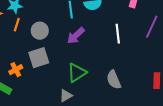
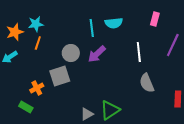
gray circle: (40, 31) -> (71, 53), moved
green triangle: (77, 73) -> (110, 110), moved
gray semicircle: (114, 80) -> (147, 83), moved

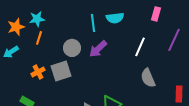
white line: (139, 52) -> (140, 47), turned 30
orange cross: (37, 88) -> (38, 72), moved

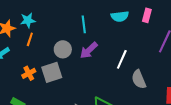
cyan semicircle: (115, 18) -> (120, 16), moved
white line: (140, 47) -> (122, 59), moved

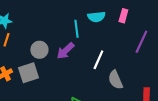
cyan line: (84, 24) -> (76, 29), moved

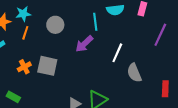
gray circle: (39, 50) -> (55, 25), moved
gray square: (28, 73) -> (47, 66), turned 30

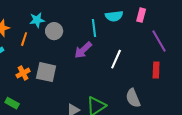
cyan star: (23, 14) -> (37, 20), moved
purple line: (160, 35) -> (159, 41), turned -55
gray semicircle: (134, 73) -> (133, 98), moved
red rectangle: (165, 89) -> (156, 70), moved

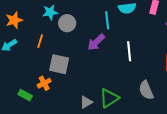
orange line: (24, 39) -> (40, 41), moved
white line: (116, 59) -> (129, 51), turned -30
orange cross: (23, 73) -> (44, 83), moved

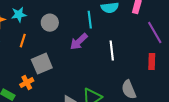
cyan star: (50, 12) -> (19, 15), moved
gray square: (59, 64) -> (42, 64), turned -35

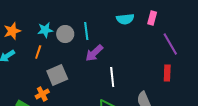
cyan star: (19, 15) -> (45, 30), moved
cyan line: (90, 20) -> (86, 31), moved
white line: (112, 51) -> (112, 77), moved

